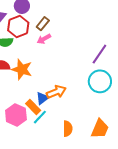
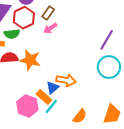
orange arrow: (56, 92) -> (66, 80), turned 36
orange semicircle: (68, 129) -> (80, 116), turned 42

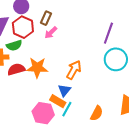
orange arrow: (66, 80) -> (74, 70), moved, turned -60

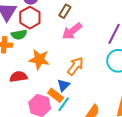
brown rectangle: (46, 18) -> (65, 11), moved
pink arrow: (51, 33) -> (72, 31), moved, size x1.5
red semicircle: (16, 69) -> (18, 77), moved

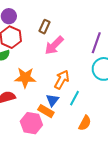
cyan line: (64, 104) -> (74, 98), moved

